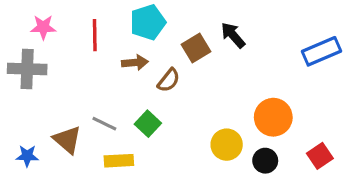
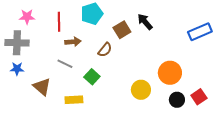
brown arrow: (135, 63) -> (73, 42), moved
gray line: (104, 124) -> (65, 64), moved
blue star: (27, 156) -> (17, 69), moved
black circle: (265, 161) -> (177, 100), moved

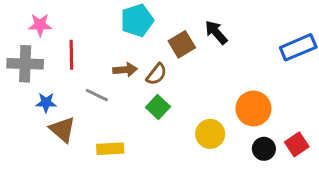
red line: (59, 22) -> (71, 55), moved
brown arrow: (73, 42) -> (125, 70), moved
blue star: (17, 69) -> (46, 103), moved
green square: (92, 77) -> (158, 107), moved

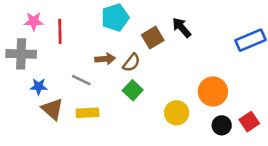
red line: (71, 55) -> (60, 31), moved
yellow rectangle: (110, 149) -> (88, 113), moved

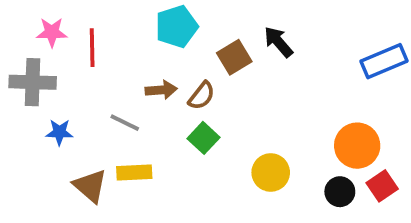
orange circle: (213, 91) -> (357, 146), moved
brown triangle: (52, 109) -> (90, 186), moved

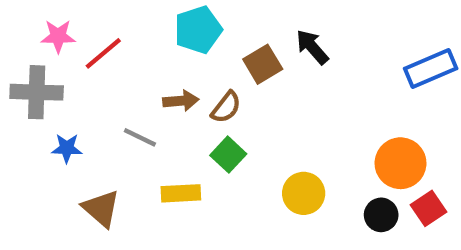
red line: (92, 48) -> (103, 53), turned 51
yellow rectangle: (134, 172) -> (181, 193), moved

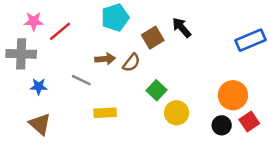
green square: (228, 155) -> (156, 90), moved
brown triangle: (101, 208) -> (40, 124), moved

